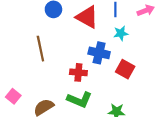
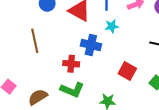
red square: (125, 69) -> (127, 71), moved

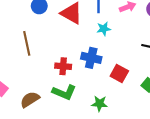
blue cross: (91, 45) -> (91, 58), moved

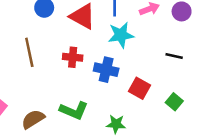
cyan star: (104, 29) -> (121, 35), size x1.5
red cross: (63, 66) -> (73, 57), moved

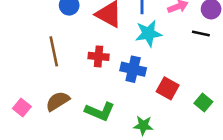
black line: (174, 56) -> (201, 33), moved
brown semicircle: (33, 119) -> (58, 101), moved

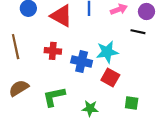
cyan star: (148, 33) -> (107, 52), moved
green square: (203, 102) -> (132, 103), moved, turned -32
green L-shape: (100, 111) -> (54, 97), turned 145

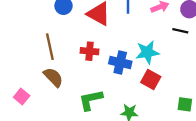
brown semicircle: (19, 88) -> (53, 77), moved, turned 78
green square: (132, 103) -> (185, 104), moved

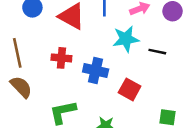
black line: (180, 31) -> (157, 52), moved
cyan star: (147, 52) -> (126, 39), moved

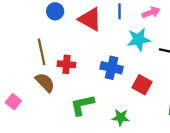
red cross: (61, 58) -> (66, 64), moved

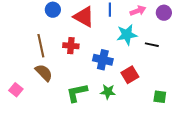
red cross: (66, 64) -> (71, 46), moved
red square: (142, 85) -> (130, 75), turned 30
green star: (121, 117) -> (108, 92), moved

